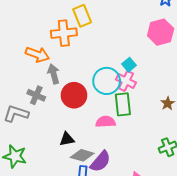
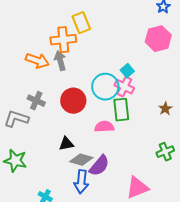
gray arrow: (54, 74) -> (60, 61), moved

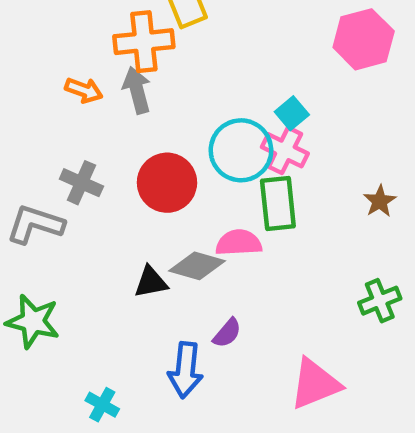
orange arrow: (37, 61) -> (84, 90), size x0.7
gray diamond: (81, 160) -> (197, 266), moved
purple semicircle: (99, 166) -> (227, 333), size x0.6

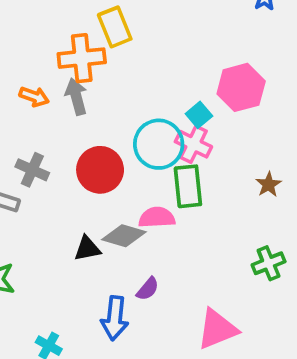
pink hexagon: (364, 39) -> (241, 87), moved

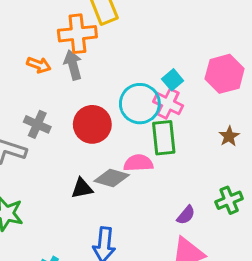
pink hexagon: (241, 87) -> (225, 74), moved
purple semicircle: (148, 289) -> (186, 215), moved

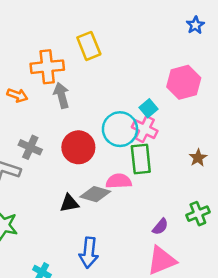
orange cross: (77, 34) -> (47, 67), moved
orange arrow: (39, 65) -> (17, 95), moved
pink hexagon: (225, 74) -> (184, 82), moved

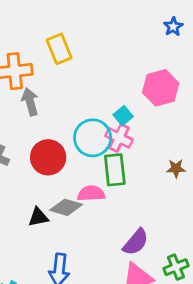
brown star: (198, 158) -> (176, 168), turned 30
green cross: (198, 214) -> (176, 267), moved
purple semicircle: (160, 227) -> (136, 242), size x1.5

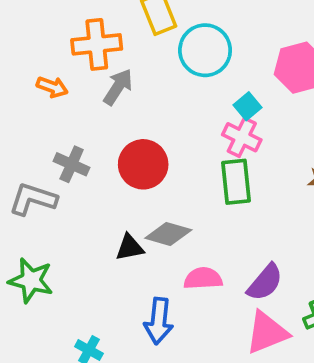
gray arrow: (30, 102) -> (118, 87), turned 48
cyan circle: (93, 138) -> (205, 50), moved
pink semicircle: (91, 193) -> (203, 278), moved

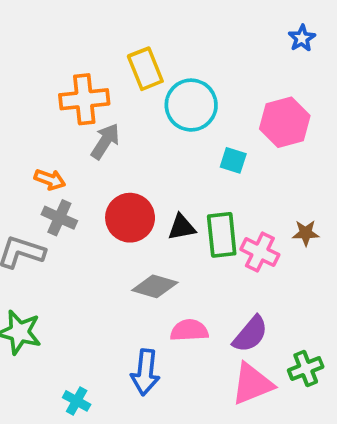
orange arrow: (52, 87) -> (50, 179), moved
cyan square: (248, 106) -> (233, 160), turned -32
pink cross: (242, 137) -> (260, 252), moved
black triangle: (130, 247) -> (182, 227), moved

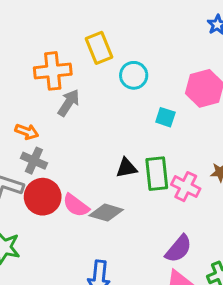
cyan circle: (191, 105) -> (134, 75), size x0.7
red circle: (130, 218) -> (43, 197), moved
pink semicircle: (189, 330) -> (76, 205), moved, turned -140

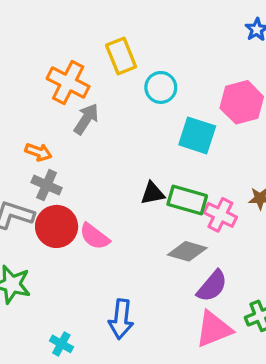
orange cross: (53, 71) -> (68, 82), turned 33
cyan square: (165, 117) -> (197, 135), size x1.6
green rectangle: (157, 174) -> (187, 200), turned -68
gray diamond: (106, 213) -> (187, 251), moved

